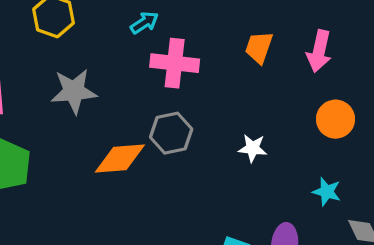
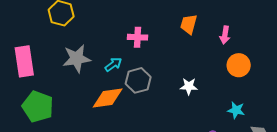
cyan arrow: (144, 23) -> (113, 64), moved
pink arrow: (319, 51) -> (225, 35), moved, size x0.7
pink cross: (175, 63) -> (138, 37), size x0.7

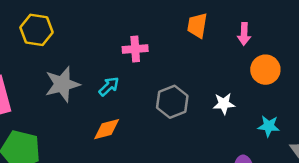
gray hexagon: (138, 80) -> (172, 102), moved
white star: (189, 86) -> (224, 104), moved
orange diamond: (108, 98) -> (107, 129), size x0.7

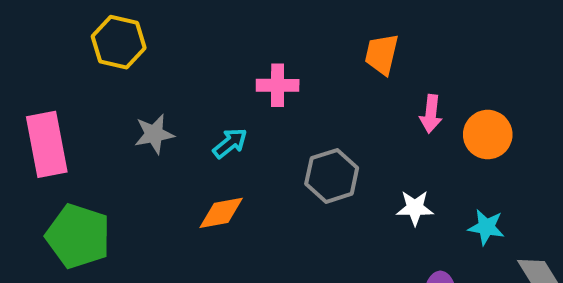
pink arrow: (244, 34) -> (431, 114), moved
gray star: (62, 84) -> (154, 134), size x0.7
white star: (224, 104) -> (415, 208), moved

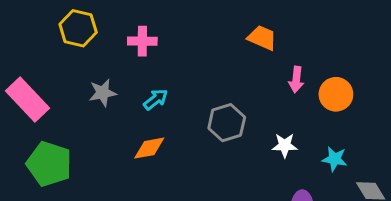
orange trapezoid: (382, 54) -> (262, 38), turned 100
pink cross: (278, 85) -> (142, 41), moved
pink rectangle: (47, 144) -> (27, 100), turned -33

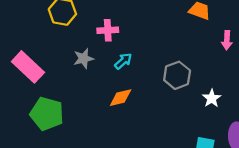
pink cross: (142, 41) -> (108, 30), moved
white star: (285, 145) -> (212, 98), moved, turned -30

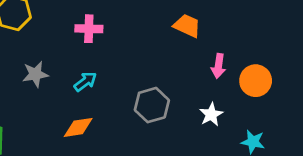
pink cross: (108, 30) -> (89, 29), moved
white star: (212, 98) -> (211, 114), moved

